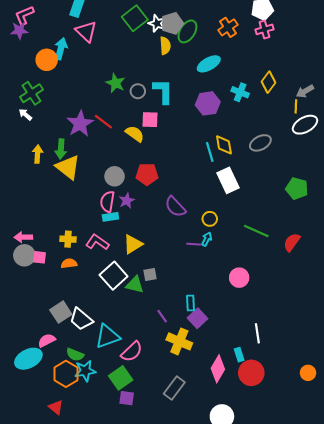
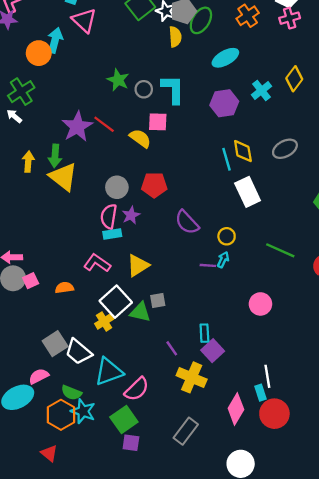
cyan cross: (240, 92) -> (262, 90), turned 30
yellow cross: (68, 239) -> (104, 321), moved, turned -35
pink square: (40, 257) -> (31, 281), turned -32
white line: (257, 333) -> (267, 376), moved
cyan star: (85, 371) -> (83, 411), turned 30

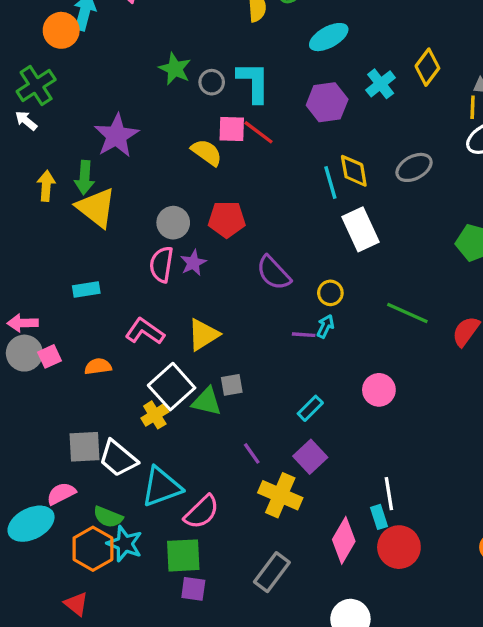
red line: (104, 124) -> (258, 132), moved
cyan rectangle: (112, 234) -> (86, 290), moved
cyan rectangle: (204, 333) -> (310, 408), moved, turned 48
gray square: (55, 344) -> (85, 447), turned 30
green square: (124, 419) -> (183, 555), turned 32

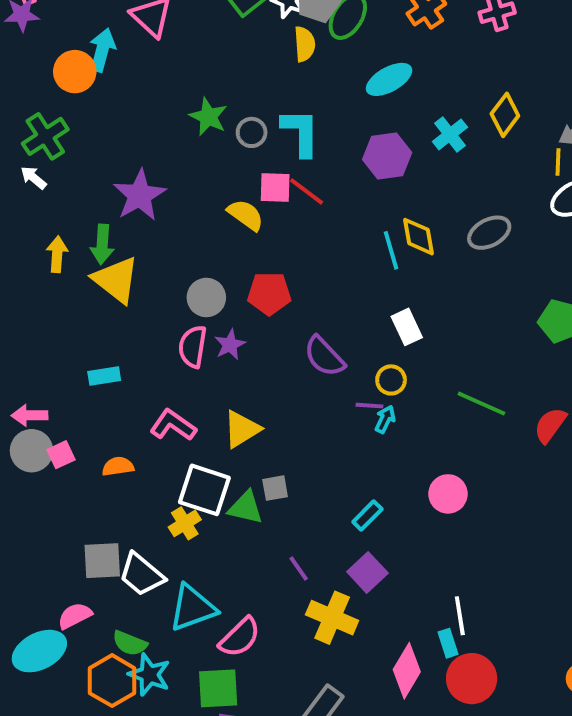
white rectangle: (361, 229) -> (407, 327), moved, size x0.7
purple line: (304, 335) -> (369, 406), moved
white square: (172, 387) -> (204, 490), turned -30

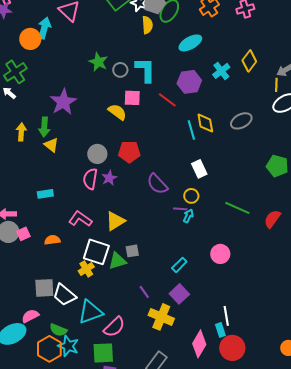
red line: (307, 191) -> (167, 100), moved
yellow triangle: (116, 280) -> (51, 145), size x0.6
green triangle: (246, 508) -> (117, 261), turned -30

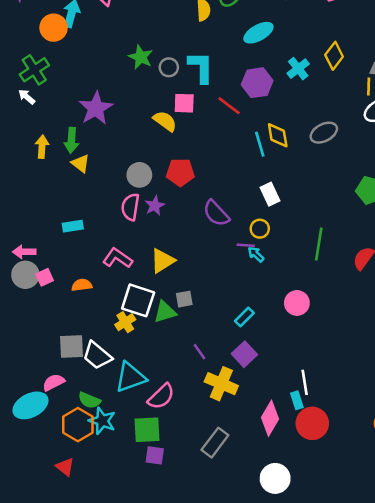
green line: (237, 208) -> (319, 244), turned 75
cyan arrow: (188, 216) -> (256, 254), turned -72

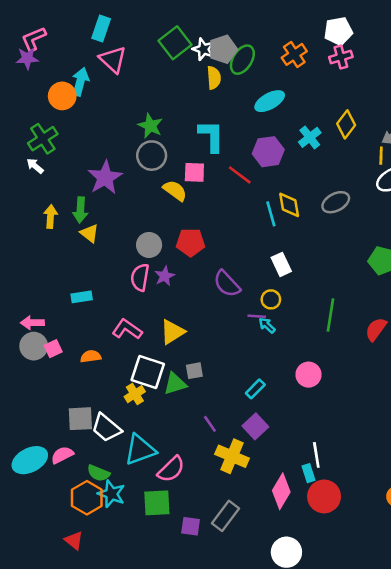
gray circle: (169, 67) -> (152, 156), moved, size x1.5
cyan ellipse: (30, 405) -> (30, 460), moved
purple square: (155, 455) -> (191, 526), moved

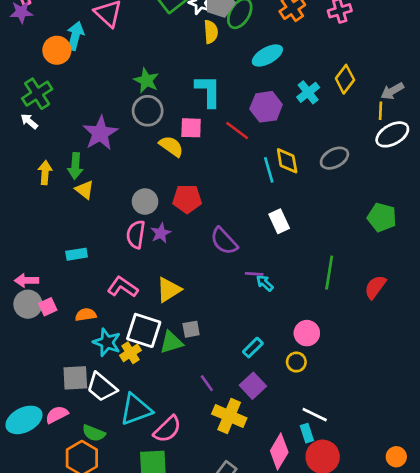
yellow circle: (271, 299) -> (296, 362), moved
white line: (316, 455) -> (315, 415), turned -55
cyan star: (111, 494) -> (107, 342), moved

